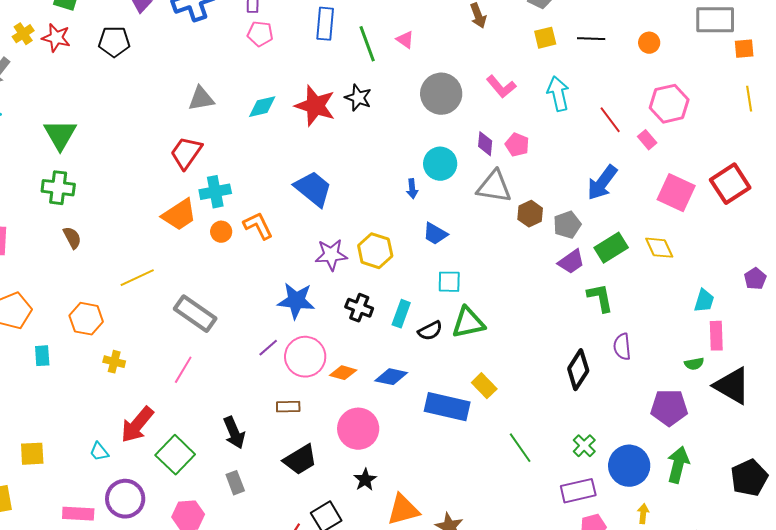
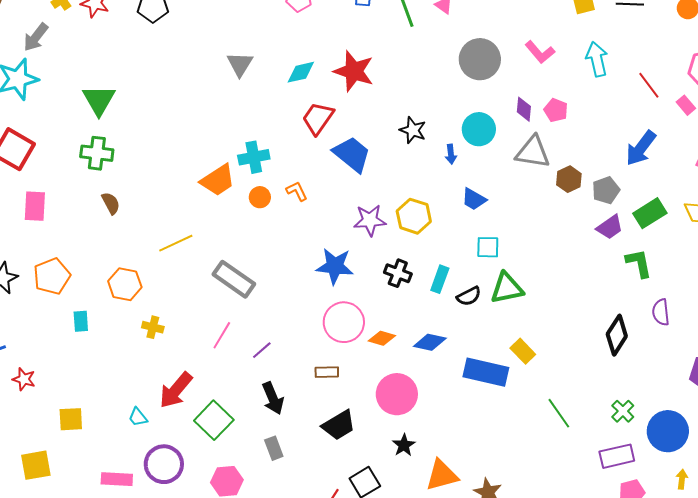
black star: (358, 98) -> (413, 130), moved
gray triangle: (201, 99) -> (240, 64), turned -48
red trapezoid: (186, 153) -> (318, 118), moved
orange L-shape: (258, 226) -> (297, 191), size x0.7
purple line: (268, 348) -> (262, 350), moved

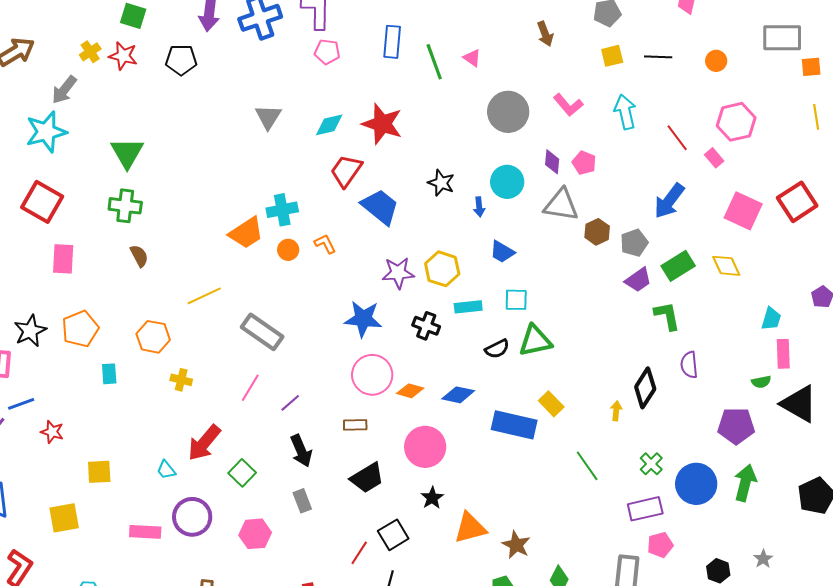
cyan rectangle: (440, 279) -> (468, 307), moved, turned 64
green square: (214, 420) -> (242, 473), size x0.7
yellow arrow: (682, 479) -> (616, 411), moved

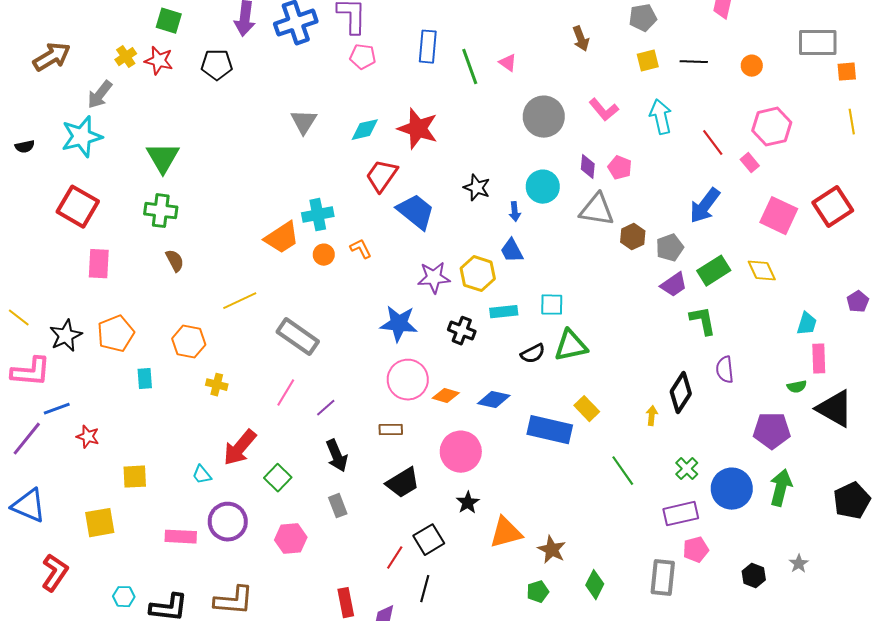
blue trapezoid: (502, 252) -> (512, 251), moved, turned 32

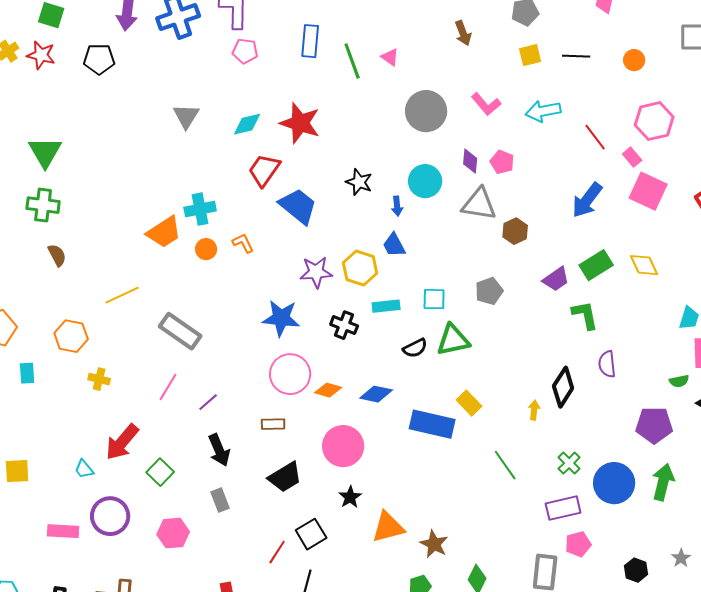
cyan arrow: (661, 117) -> (543, 111), turned -88
pink square: (779, 216) -> (648, 191), moved
gray pentagon: (670, 248) -> (489, 291), moved

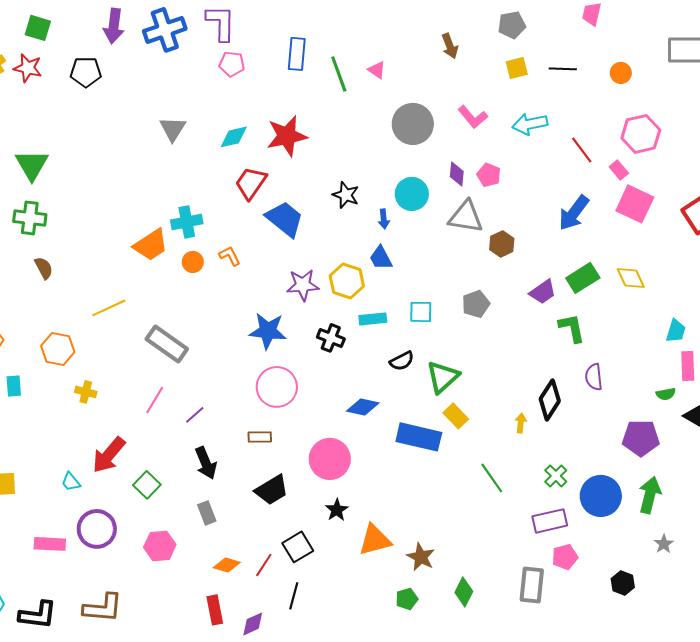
red star: (300, 123) -> (287, 136), turned -30
green triangle: (453, 340) -> (443, 377), moved, turned -30
orange diamond: (328, 390) -> (227, 565), moved
gray star: (681, 558) -> (664, 544), moved

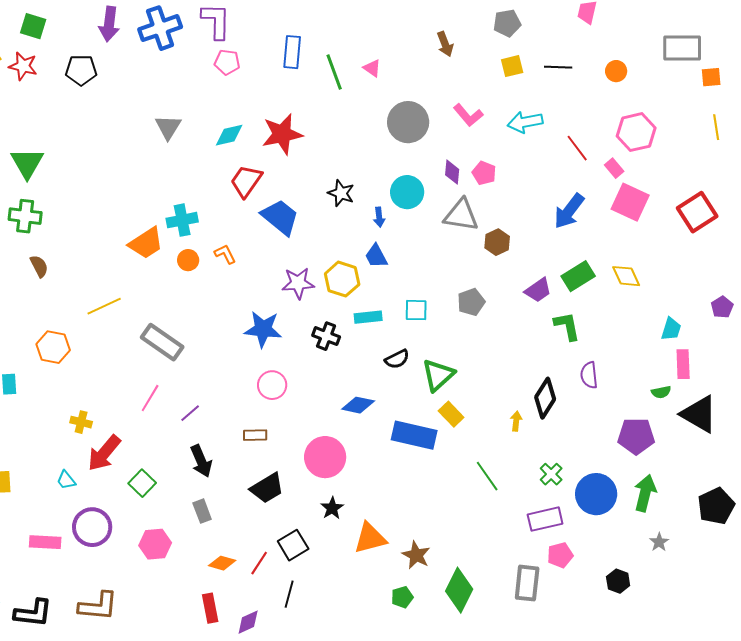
pink circle: (277, 387) -> (272, 385), size x0.7
yellow cross: (86, 392) -> (81, 422), moved
green diamond: (464, 592) -> (459, 590), size x1.5

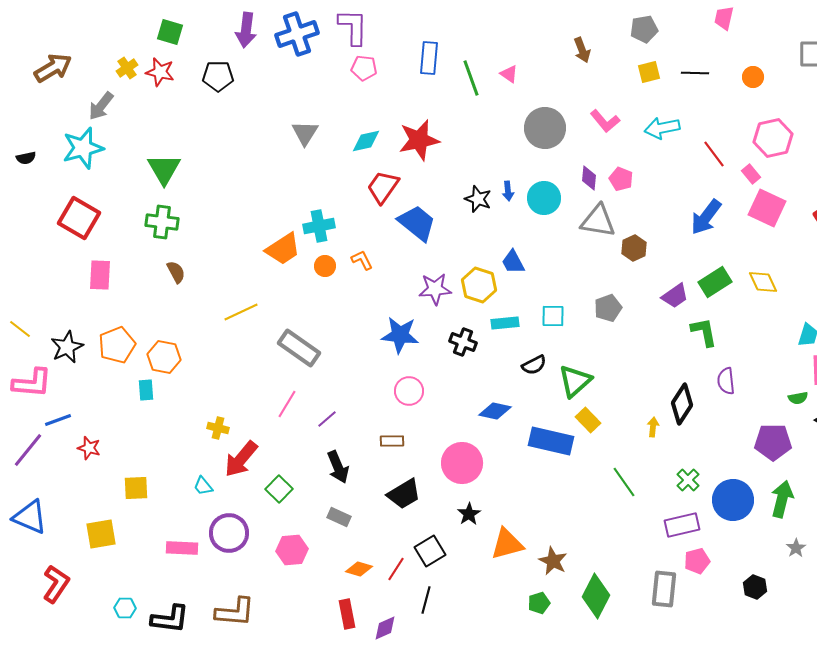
blue arrow: (379, 217) -> (508, 191), moved
orange hexagon: (53, 347) -> (164, 357), moved
gray rectangle: (202, 511) -> (339, 517), turned -45

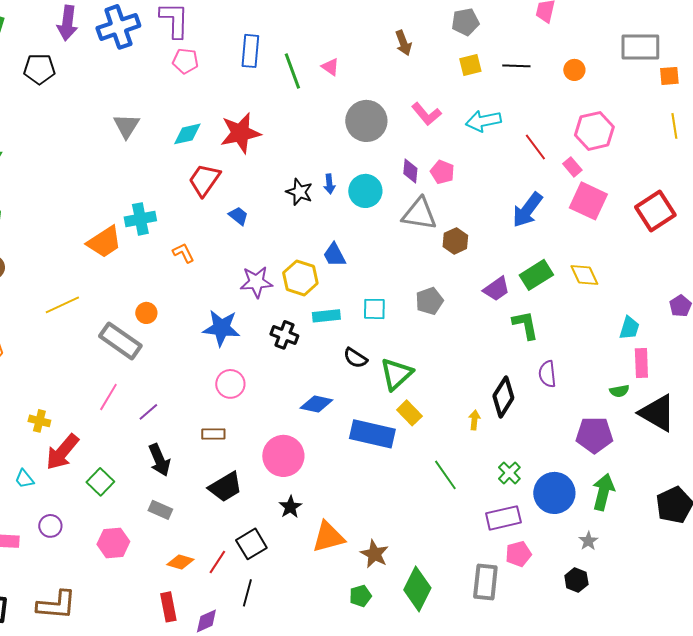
blue trapezoid: (417, 223) -> (238, 216), size x0.5
orange circle: (325, 266) -> (146, 313), moved
black semicircle: (534, 365) -> (355, 358), turned 60
purple circle: (229, 533) -> (50, 526), size x0.6
gray star: (796, 548) -> (588, 541), moved

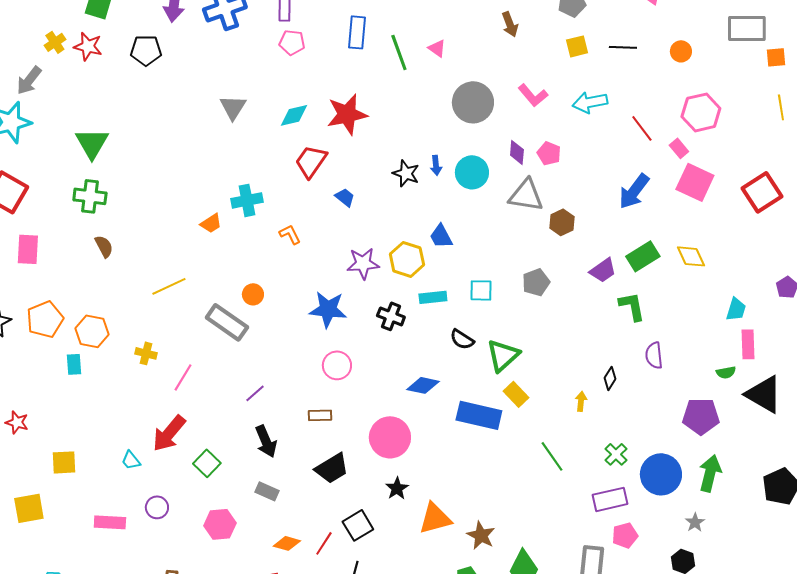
orange trapezoid: (104, 242) -> (211, 223), size x0.6
pink line: (108, 397) -> (183, 377), moved
black diamond: (503, 397) -> (610, 378), size x0.6
yellow cross: (39, 421) -> (146, 353), moved

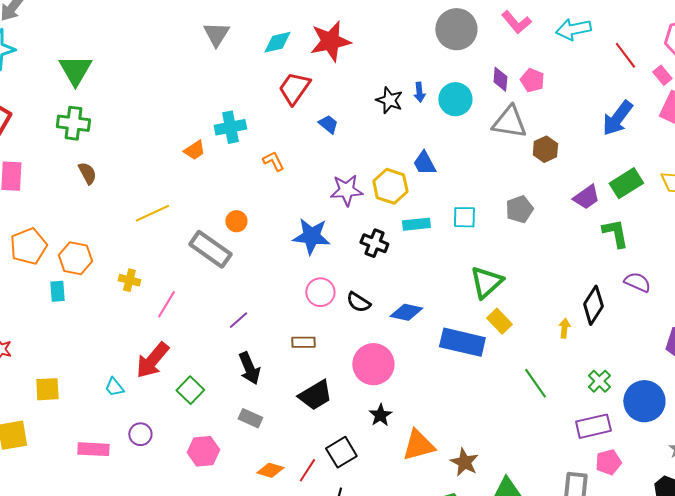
black semicircle: (462, 339) -> (358, 302), moved
purple semicircle: (654, 355) -> (637, 282), turned 120
black diamond: (610, 378) -> (593, 305), size x1.6

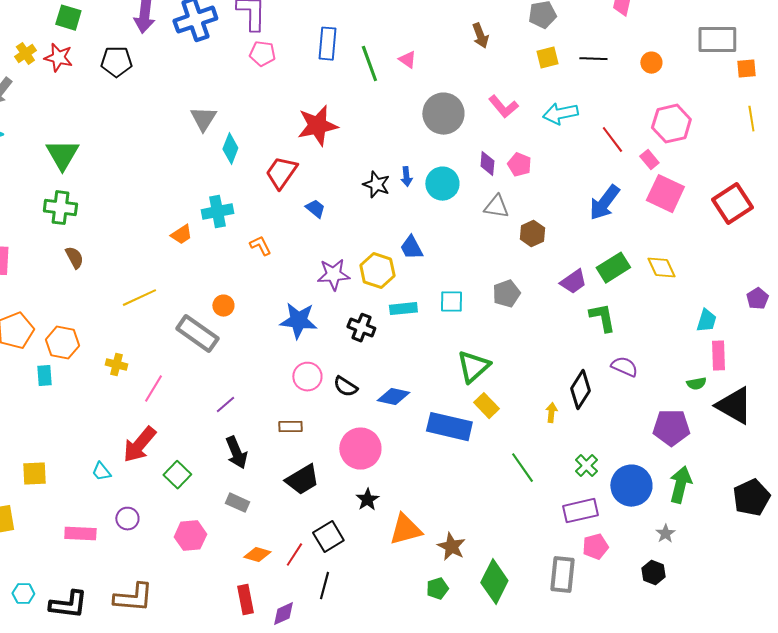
cyan diamond: (277, 42) -> (230, 149), moved, turned -56
gray triangle: (509, 122) -> (496, 207), size x0.7

